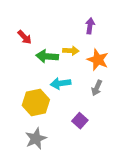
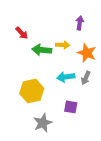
cyan arrow: (61, 83) -> (66, 77), moved
purple square: (80, 121) -> (71, 107), turned -32
gray star: (36, 139) -> (43, 123), moved

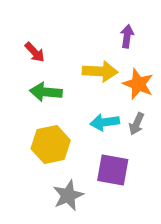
yellow arrow: (63, 45) -> (100, 71), size x1.5
green arrow: (42, 50) -> (46, 92), moved
purple square: (71, 107) -> (113, 170), size x1.5

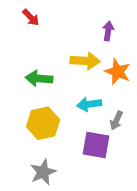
red arrow: (35, 52) -> (31, 17), moved
gray arrow: (137, 124) -> (116, 121), moved
gray star: (68, 195) -> (43, 172), moved

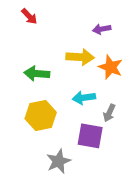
purple arrow: (108, 31) -> (102, 29), turned -108
gray star: (43, 172) -> (58, 161), moved

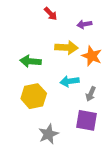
red arrow: (29, 16) -> (51, 14), moved
purple square: (90, 136) -> (86, 120), moved

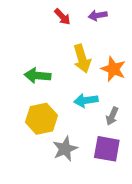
purple arrow: (84, 24) -> (98, 15), moved
yellow arrow: (66, 48) -> (82, 59), turned 70
gray star: (48, 134) -> (65, 149), moved

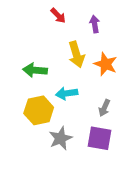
purple arrow: (98, 15) -> (95, 24), moved, turned 91
cyan arrow: (86, 100) -> (67, 93), moved

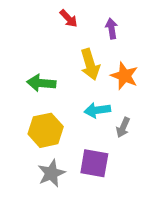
cyan arrow: (67, 93) -> (97, 110), moved
gray star: (61, 138) -> (51, 173), moved
purple square: (99, 138) -> (94, 163), moved

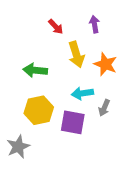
red arrow: (69, 18) -> (56, 27), moved
purple square: (94, 163) -> (73, 122), moved
gray star: (51, 173) -> (18, 147), moved

